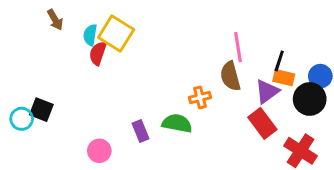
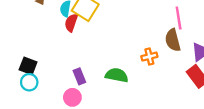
cyan circle: (22, 119) -> (29, 82), moved
green semicircle: (177, 123) -> (117, 75), moved
purple rectangle: (140, 131) -> (79, 76), moved

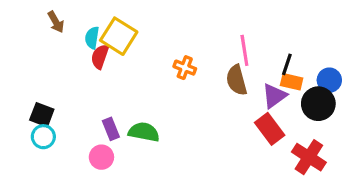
orange cross: (149, 57) -> (185, 68), moved, turned 35
green semicircle: (117, 75) -> (144, 132), moved

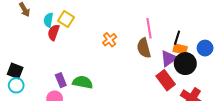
yellow square: (119, 36) -> (66, 19), size x0.7
orange cross: (185, 68) -> (110, 40), turned 32
black circle: (318, 104) -> (185, 64), moved

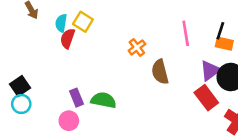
black line: (177, 38) -> (220, 31), moved
brown semicircle: (144, 48) -> (160, 72), moved
orange rectangle: (180, 49) -> (224, 44), moved
black square: (15, 71) -> (20, 86), turned 35

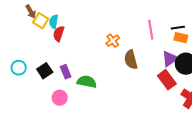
yellow square: (83, 22) -> (41, 21), moved
black line: (220, 31) -> (178, 28), turned 64
black square: (20, 86) -> (45, 71), moved
purple rectangle: (77, 98) -> (66, 72), moved
cyan circle: (21, 104) -> (19, 68), moved

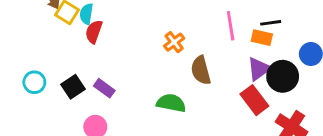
orange rectangle: (181, 38) -> (262, 38), moved
purple rectangle: (66, 72) -> (104, 88), turned -32
green semicircle: (87, 82) -> (171, 103), moved

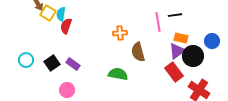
black line: (271, 23) -> (175, 15), moved
orange rectangle: (262, 38) -> (181, 38), moved
orange cross: (174, 42) -> (120, 33), turned 32

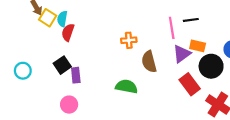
purple triangle: (177, 51) -> (182, 54), moved
black square: (52, 63) -> (62, 65), moved
purple rectangle: (73, 64) -> (76, 75), turned 48

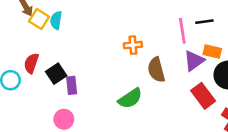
red semicircle: (68, 32) -> (31, 63), moved
green semicircle: (127, 86) -> (130, 98), turned 135

